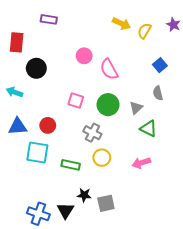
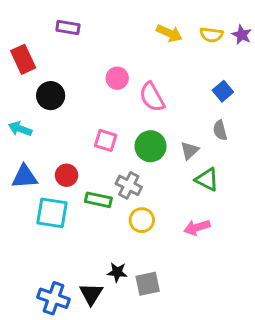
yellow semicircle: (144, 31) -> (211, 35), moved, turned -112
red rectangle: (17, 42) -> (23, 59), turned -30
green rectangle: (71, 165) -> (98, 200), moved

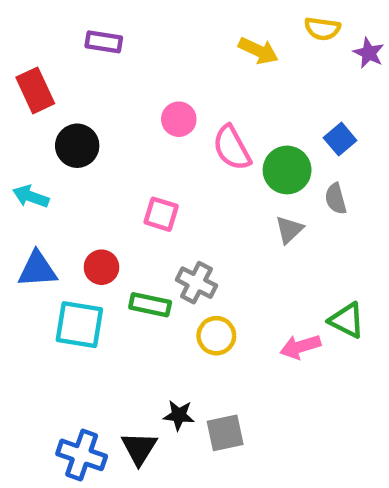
yellow semicircle: (211, 35) -> (322, 29), moved
green circle: (151, 146) -> (287, 170), moved
green triangle: (207, 180) -> (347, 320), moved

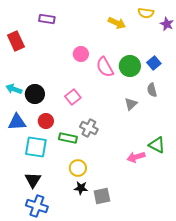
black circle: (77, 146) -> (35, 94), moved
green circle: (287, 170) -> (130, 66), moved
pink square: (161, 214) -> (73, 97), turned 35
yellow circle: (216, 336) -> (78, 168), moved
black triangle: (139, 448) -> (33, 180), moved

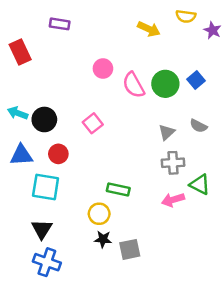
gray semicircle: (152, 90) -> (198, 126), moved, turned -48
gray cross: (89, 128) -> (173, 163), moved, turned -30
green rectangle: (68, 138) -> (118, 190), moved

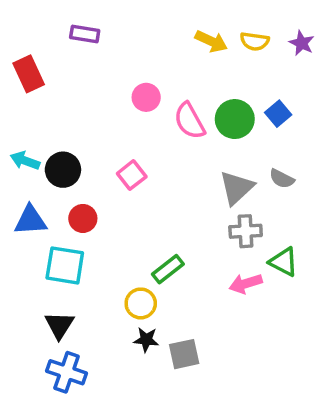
yellow semicircle: (186, 16) -> (255, 41), moved
gray triangle: (167, 132) -> (237, 188), size x1.5
green rectangle: (118, 190) -> (168, 269), turned -50

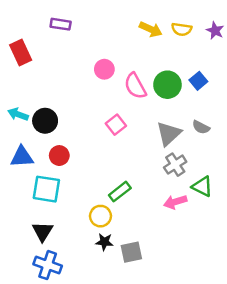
pink square: (132, 175) -> (116, 125), moved
gray cross: (246, 231) -> (175, 165), turned -30

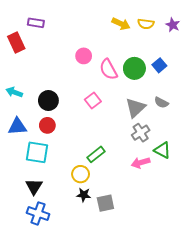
purple rectangle: (61, 24) -> (36, 23), moved
black circle: (45, 121) -> (48, 101), moved

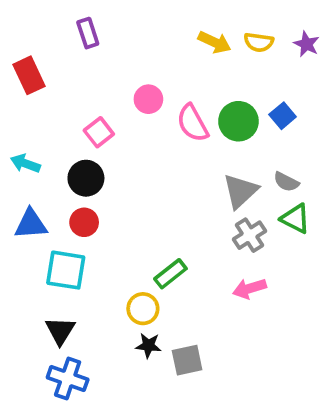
purple rectangle: (36, 23) -> (88, 33), moved, turned 63
pink square: (93, 101) -> (99, 132), moved
green triangle: (162, 150) -> (295, 219), moved

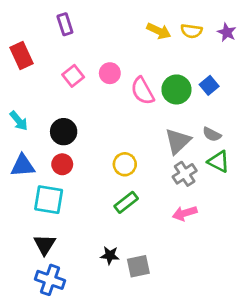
pink square: (99, 132) -> (73, 76), moved
cyan arrow: (25, 163) -> (19, 121), turned -150
yellow circle: (143, 309) -> (125, 164), moved

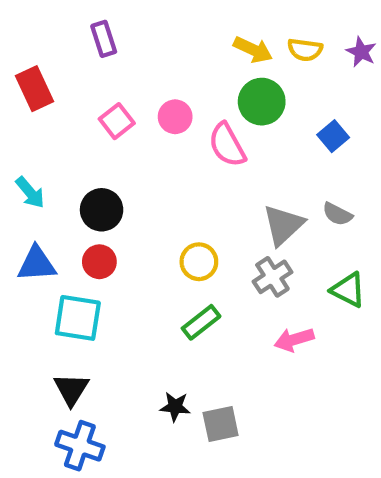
green circle: (176, 89) -> (262, 102), moved
green triangle: (219, 162) -> (348, 290), moved
gray cross: (185, 174) -> (272, 277), moved

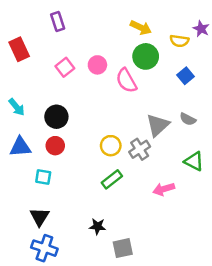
yellow semicircle: (305, 50) -> (179, 41), moved
gray cross: (272, 277) -> (140, 149), moved
cyan square: (78, 318) -> (43, 177), size x0.6
gray square: (221, 424) -> (123, 248), moved

